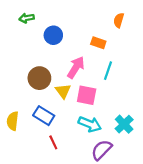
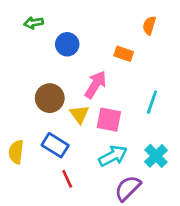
cyan line: (108, 71) -> (152, 102), moved
cyan arrow: (90, 124) -> (113, 156), turned -50

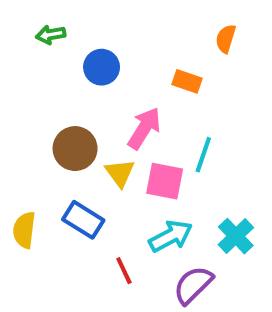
cyan line: (152, 102) -> (203, 155), moved
red line: (67, 179) -> (124, 271), moved

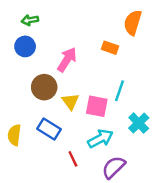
orange semicircle: (226, 39) -> (133, 23), size x1.5
blue circle: (102, 67) -> (25, 46), moved
pink arrow: (144, 128) -> (67, 60), moved
cyan cross: (236, 236) -> (139, 123), moved

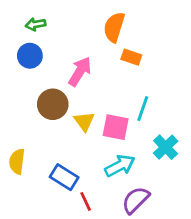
orange semicircle: (133, 23) -> (114, 27), moved
blue rectangle: (49, 129) -> (64, 177), moved
red line: (73, 159) -> (86, 201), moved

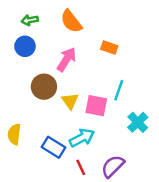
orange semicircle: (114, 27) -> (71, 21), moved, turned -55
cyan arrow: (120, 166) -> (82, 138), moved
red line: (86, 201) -> (81, 167), moved

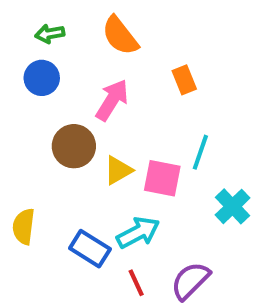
orange rectangle: (109, 47) -> (184, 80), turned 49
yellow triangle: (70, 101) -> (118, 170), turned 36

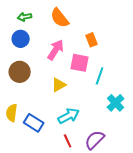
brown circle: (74, 146) -> (20, 72), moved
pink square: (162, 178) -> (80, 63), moved
blue rectangle: (90, 249) -> (34, 123), moved

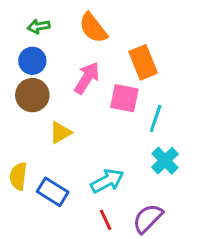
orange rectangle: (92, 40) -> (143, 62), size x1.5
brown circle: (20, 72) -> (32, 95), moved
yellow triangle: (59, 85) -> (60, 133), moved
cyan cross: (116, 103) -> (165, 161), moved

